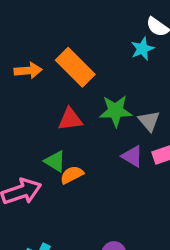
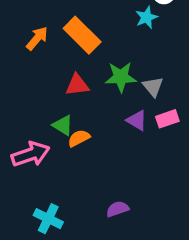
orange arrow: (28, 71) -> (37, 38), turned -45

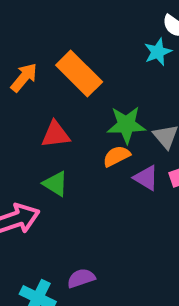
red triangle: (77, 85) -> (55, 135), moved
orange semicircle: (79, 138) -> (116, 156), moved
purple semicircle: (118, 209) -> (81, 278), moved

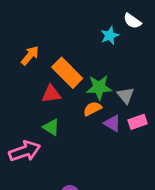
cyan star: (158, 52) -> (110, 36), moved
orange rectangle: (79, 73) -> (67, 73), moved

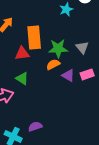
orange rectangle: (67, 73) -> (34, 37), turned 40
gray triangle: (126, 95) -> (82, 47), moved

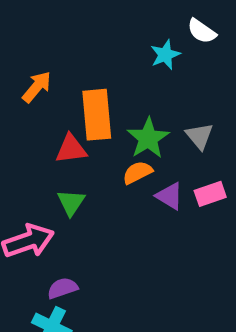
green star: (58, 48) -> (148, 138), turned -30
green triangle: (22, 78) -> (71, 202), turned 32
purple semicircle: (35, 126) -> (62, 288), moved

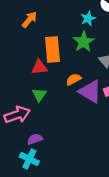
orange arrow: (37, 87) -> (29, 20), moved
green star: (148, 138) -> (84, 42), moved
purple triangle: (170, 196) -> (90, 92), size x1.6

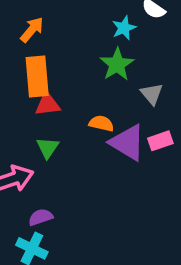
orange rectangle: (53, 49) -> (37, 77), moved
orange semicircle: (74, 79) -> (101, 123), turned 40

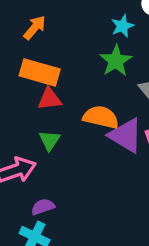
orange rectangle: (37, 77) -> (40, 72), turned -69
orange semicircle: (101, 123) -> (101, 117), size x1.5

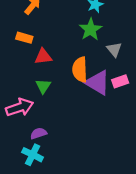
orange rectangle: (40, 72) -> (24, 38), moved, size x0.6
orange semicircle: (101, 117) -> (80, 70), turned -105

